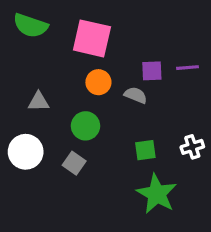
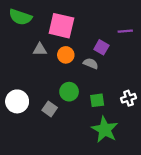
purple line: (187, 68) -> (125, 31), moved
purple square: (152, 71) -> (101, 47), turned 32
gray triangle: (39, 102) -> (40, 49), moved
green circle: (85, 126) -> (69, 92), moved

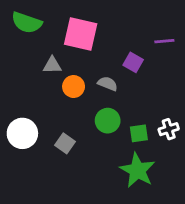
orange circle: (66, 55) -> (74, 87), moved
gray semicircle: (91, 64) -> (108, 84), moved
green circle: (69, 92) -> (108, 121), moved
green square: (97, 100) -> (139, 133), moved

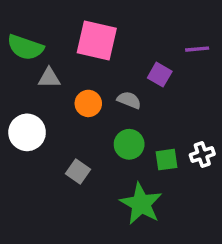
green semicircle: (27, 23) -> (25, 47), moved
gray triangle: (52, 65) -> (49, 78), moved
white circle: (22, 133) -> (27, 132), moved
green star: (137, 170) -> (141, 204), moved

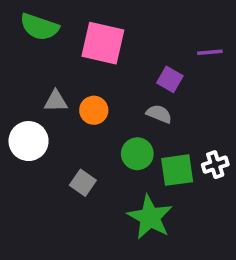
green semicircle: (25, 47) -> (39, 27), moved
gray triangle: (49, 78) -> (56, 101), moved
gray semicircle: (129, 100) -> (159, 114), moved
green square: (167, 160) -> (177, 170), size x1.4

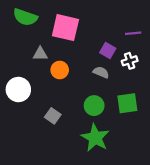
gray triangle: (56, 101) -> (40, 54), moved
green circle: (137, 154) -> (94, 106), moved
white cross: (215, 165) -> (130, 61), moved
green square: (177, 170) -> (127, 103), moved

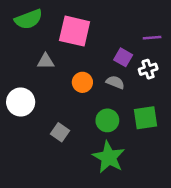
green semicircle: (25, 17) -> (29, 19), turned -40
orange circle: (60, 70) -> (82, 82), moved

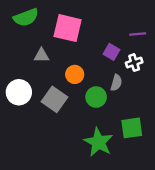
gray semicircle: (115, 82) -> (116, 83), moved, turned 84
green square: (145, 118) -> (132, 128), moved
green circle: (107, 120) -> (96, 97), moved
gray square: (60, 132) -> (55, 99), moved, size x1.5

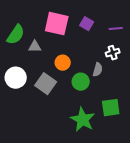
green semicircle: (26, 17) -> (16, 35), moved, turned -35
purple square: (112, 52) -> (87, 24), moved

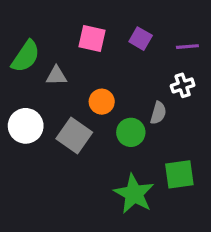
pink square: (57, 24) -> (92, 39), size x0.7

